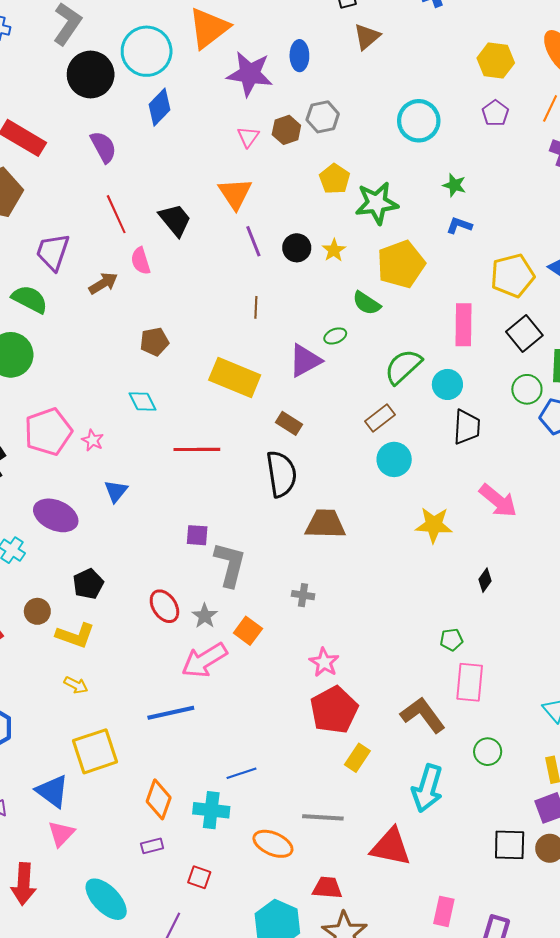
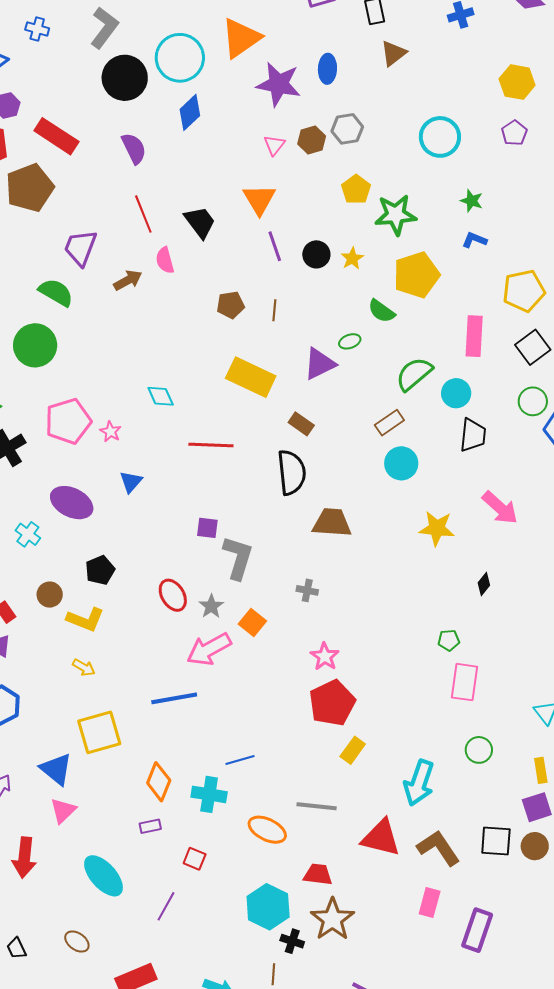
brown pentagon: (154, 342) -> (231, 305), moved
brown L-shape: (423, 715) -> (439, 848), moved

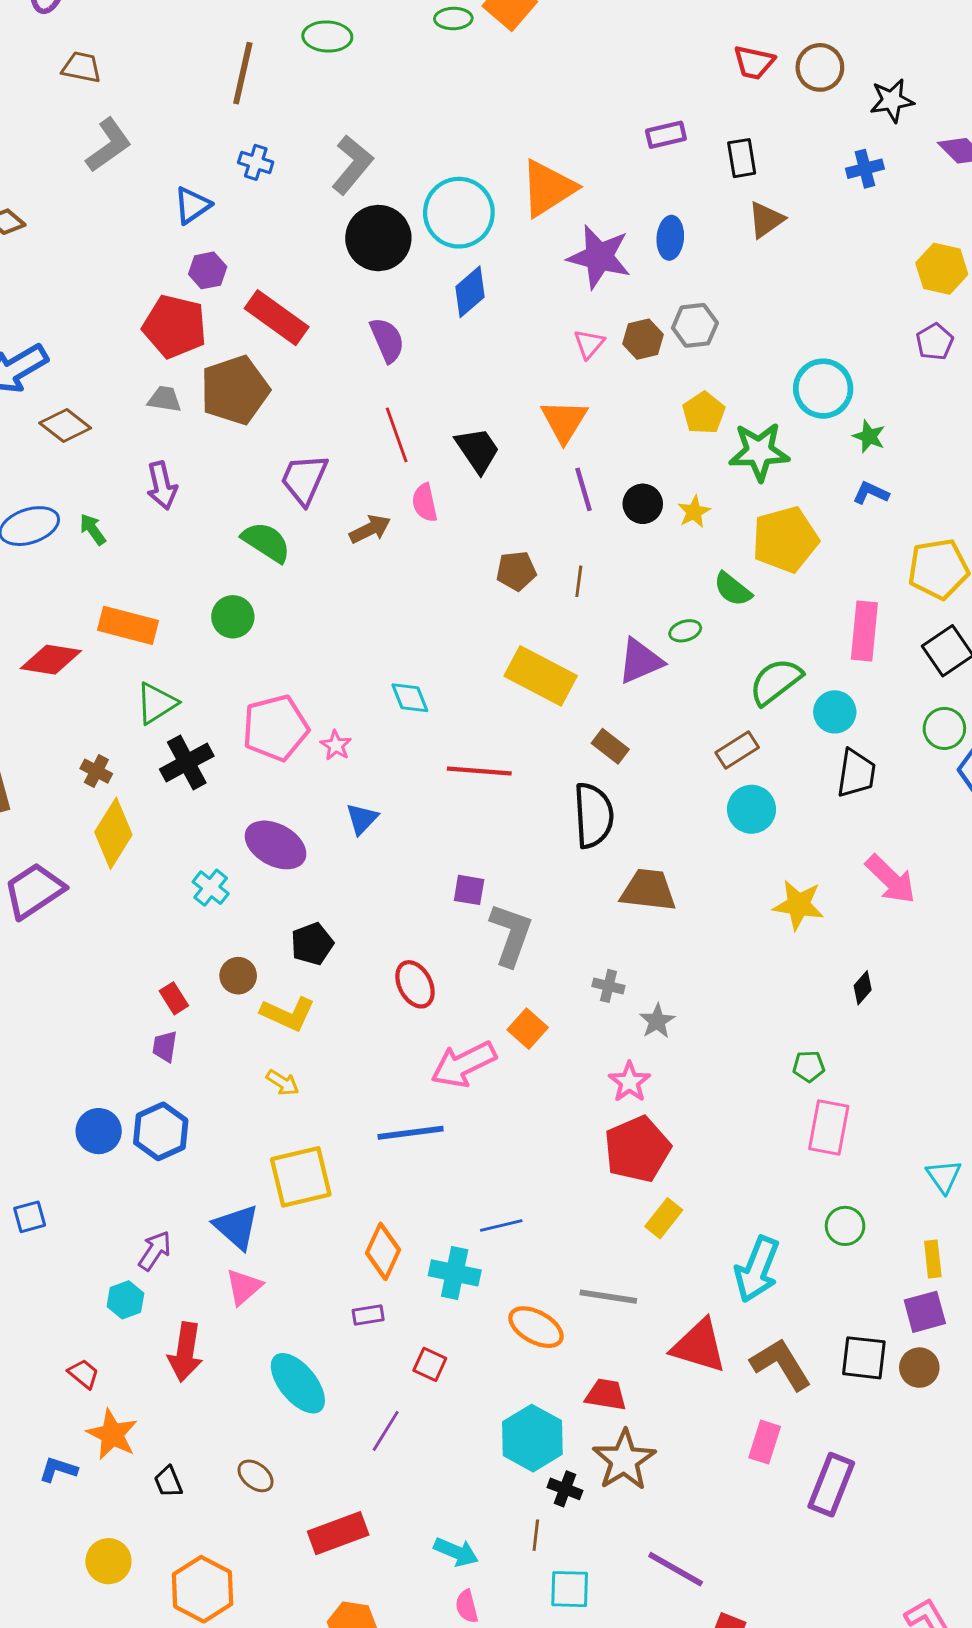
cyan circle: (440, 137) -> (823, 389), moved
green circle: (35, 345) -> (233, 617), size x0.7
gray star: (211, 606) -> (657, 1021), moved

